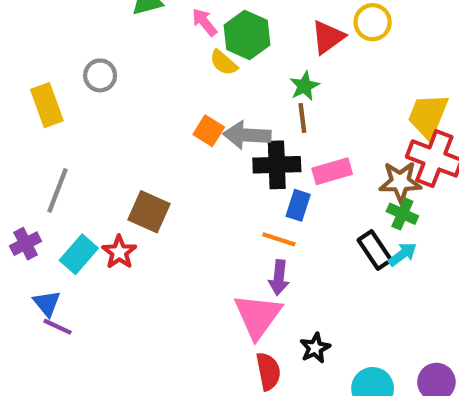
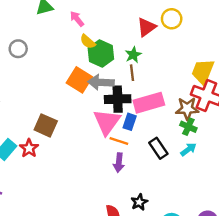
green hexagon: (247, 35) -> (101, 54), moved
orange square: (209, 131) -> (79, 80), size x1.5
pink rectangle: (332, 171) -> (149, 103), size x1.4
black rectangle: (375, 250) -> (158, 148), moved
pink triangle: (258, 316) -> (107, 122), moved

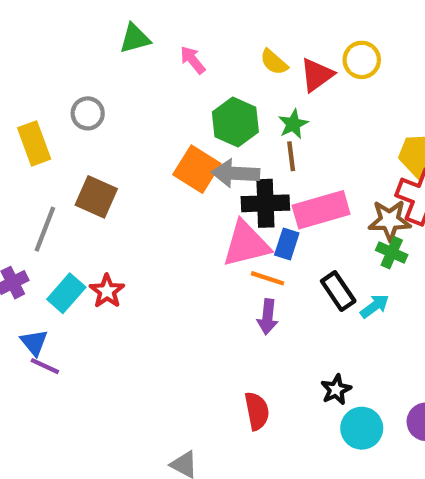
yellow semicircle: (88, 42) -> (274, 62), moved
pink triangle: (107, 122) -> (246, 244), turned 40
brown square: (46, 125) -> (96, 197), moved
cyan arrow: (188, 149) -> (375, 306), moved
black star: (139, 202) -> (336, 390), moved

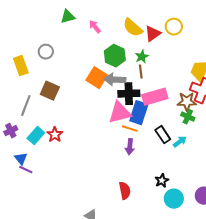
yellow semicircle: (274, 62) -> (133, 28), size x1.5
blue rectangle: (287, 244) -> (139, 113), size x1.6

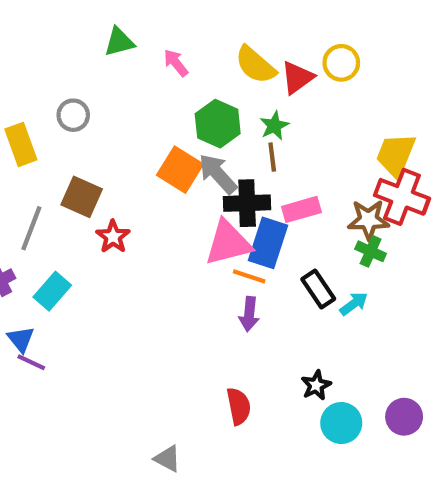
gray arrow: (115, 80) -> (218, 174), turned 45
pink rectangle: (155, 97) -> (301, 209), size x0.7
red star: (55, 135) -> (113, 237), moved

